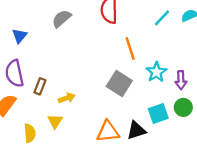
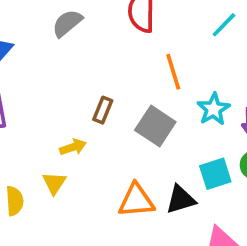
brown rectangle: (40, 86) -> (103, 110), moved

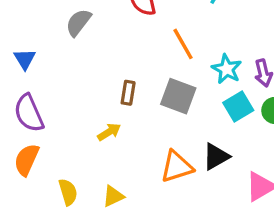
cyan square: (215, 174) -> (238, 106), moved
yellow triangle: (54, 183) -> (113, 196), moved, turned 45

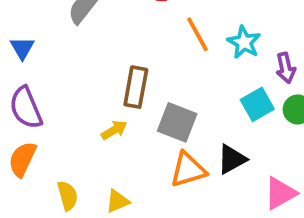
cyan star: (227, 69) -> (244, 42), moved
brown rectangle: (128, 93) -> (136, 87), size x1.5
gray square: (178, 96) -> (177, 122), moved

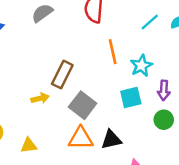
cyan square: (257, 104) -> (131, 97), moved

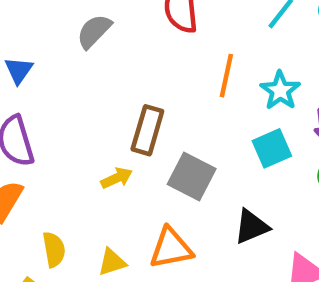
orange line: (113, 52) -> (226, 76), turned 35
orange triangle: (81, 138) -> (171, 248), moved

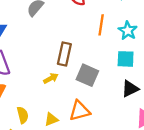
cyan square: (272, 148) -> (126, 59), turned 30
black triangle: (251, 227) -> (130, 89), moved

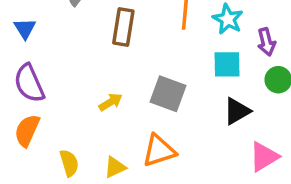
brown rectangle: (64, 54) -> (123, 27), moved

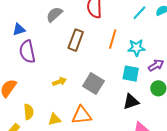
cyan star: (228, 19) -> (136, 48), turned 30
blue triangle: (25, 29) -> (19, 29), turned 32
purple arrow: (266, 42) -> (156, 65), turned -119
purple semicircle: (29, 83) -> (27, 52), moved

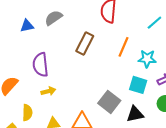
gray semicircle: (54, 14) -> (54, 18), moved
purple semicircle: (27, 52) -> (40, 65), moved
yellow arrow: (59, 82) -> (48, 91), moved
gray square: (93, 84) -> (109, 102), moved

